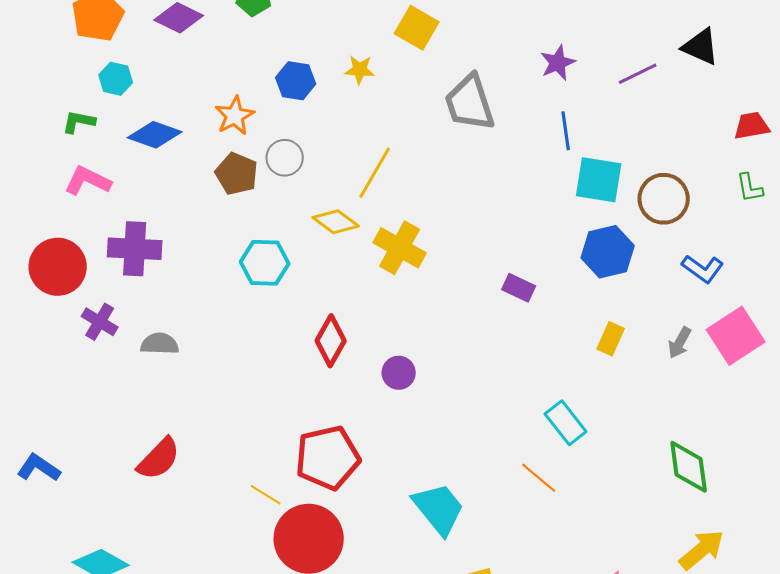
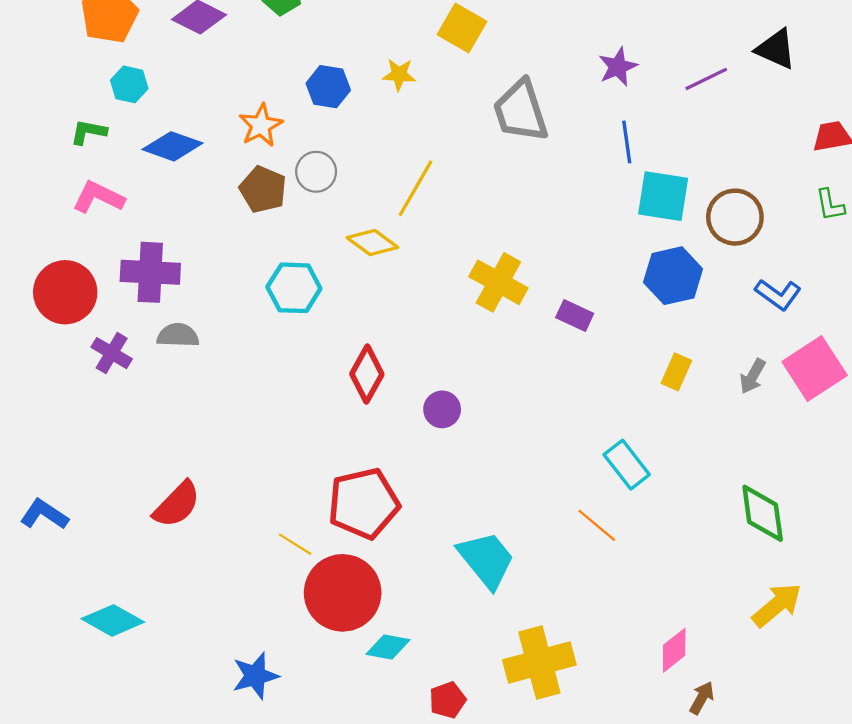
yellow cross: (400, 248) -> (498, 282), moved
gray semicircle: (160, 344) -> (178, 335), moved

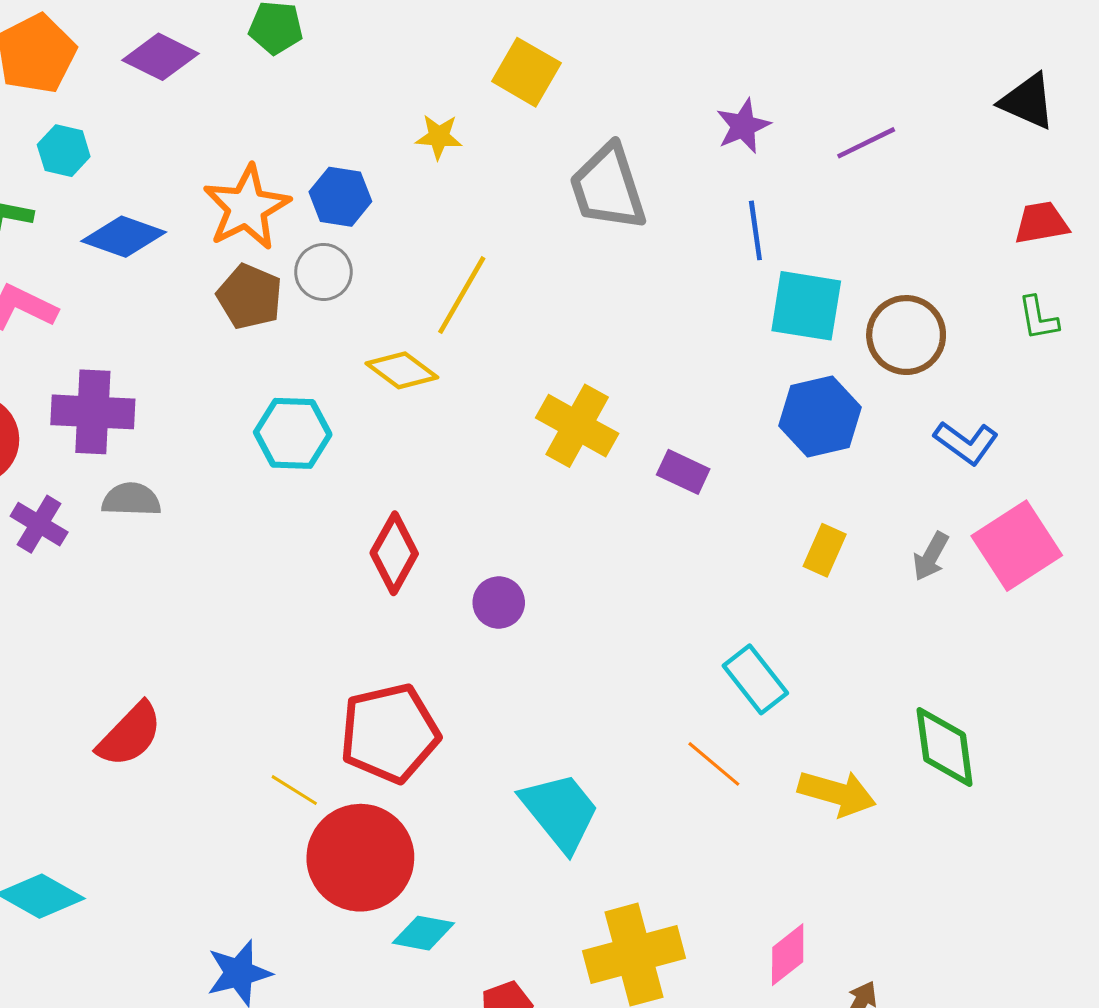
black triangle: (776, 49) -> (1028, 101), moved
blue hexagon: (328, 87) -> (340, 197), moved
orange star: (261, 125) -> (247, 207), size x1.4
yellow arrow: (777, 605) -> (837, 793), moved, turned 56
pink diamond: (674, 650) -> (788, 955), moved

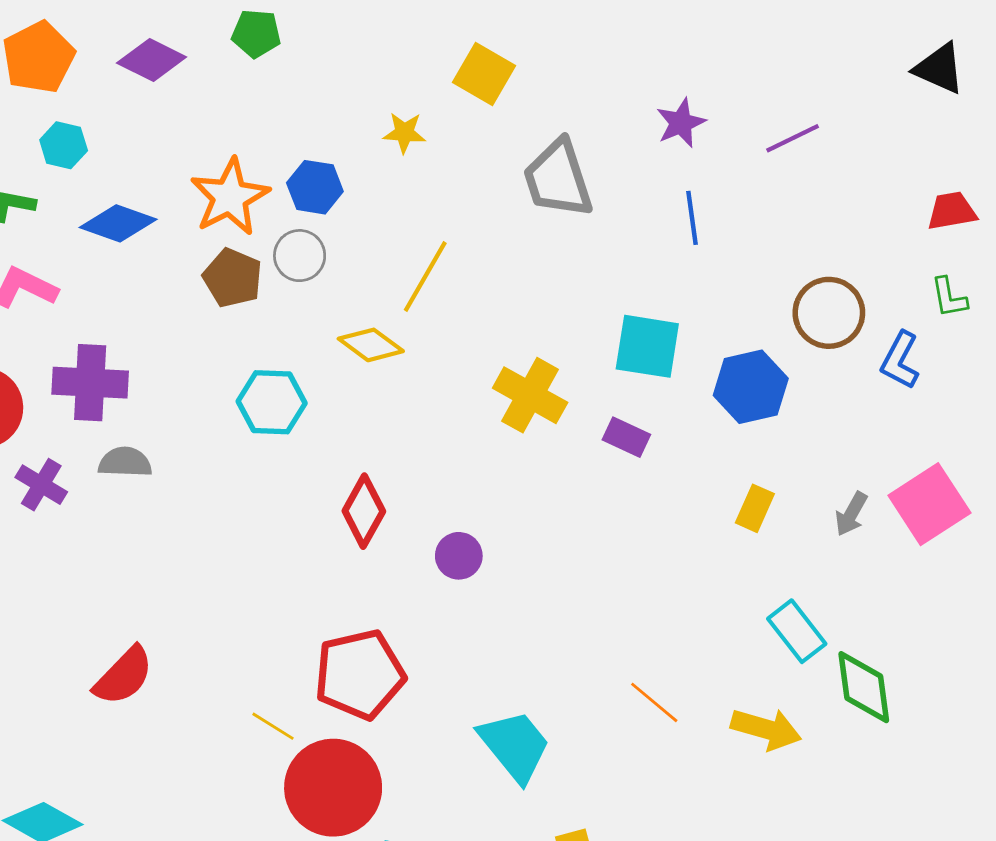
black triangle: (1028, 101) -> (939, 68), moved
cyan square: (806, 306) -> (647, 346), moved
blue L-shape: (966, 443) -> (900, 360), moved, turned 82
cyan rectangle: (755, 679) -> (797, 631), moved

